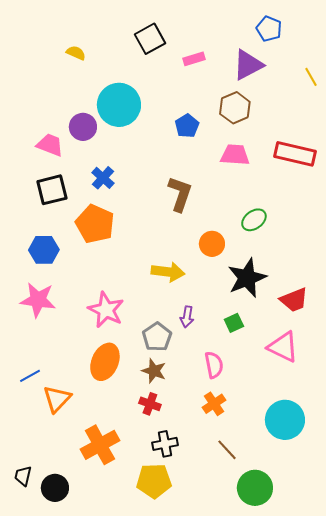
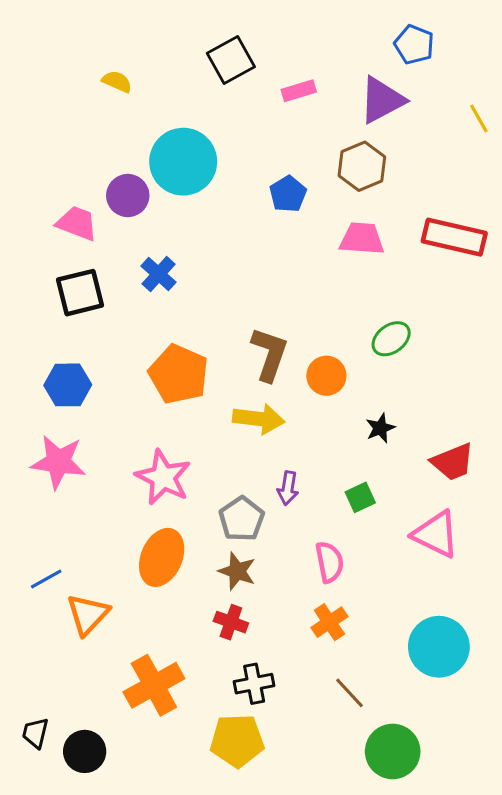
brown L-shape: (180, 194) -> (269, 354), moved
orange pentagon: (95, 224) -> (179, 374), moved
black star: (247, 278) -> (380, 428), size x0.5

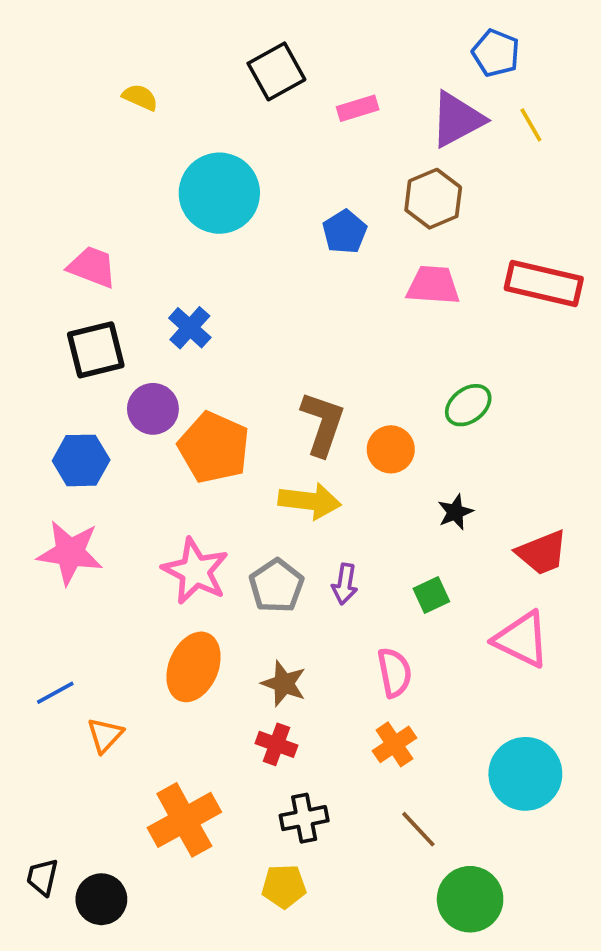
yellow line: (479, 119) -> (531, 125), moved
purple circle: (128, 196) -> (153, 409), moved
gray pentagon: (242, 519) -> (276, 586), moved
orange triangle: (88, 614) -> (105, 735), size x0.7
yellow pentagon: (237, 741) -> (284, 886), size x0.7

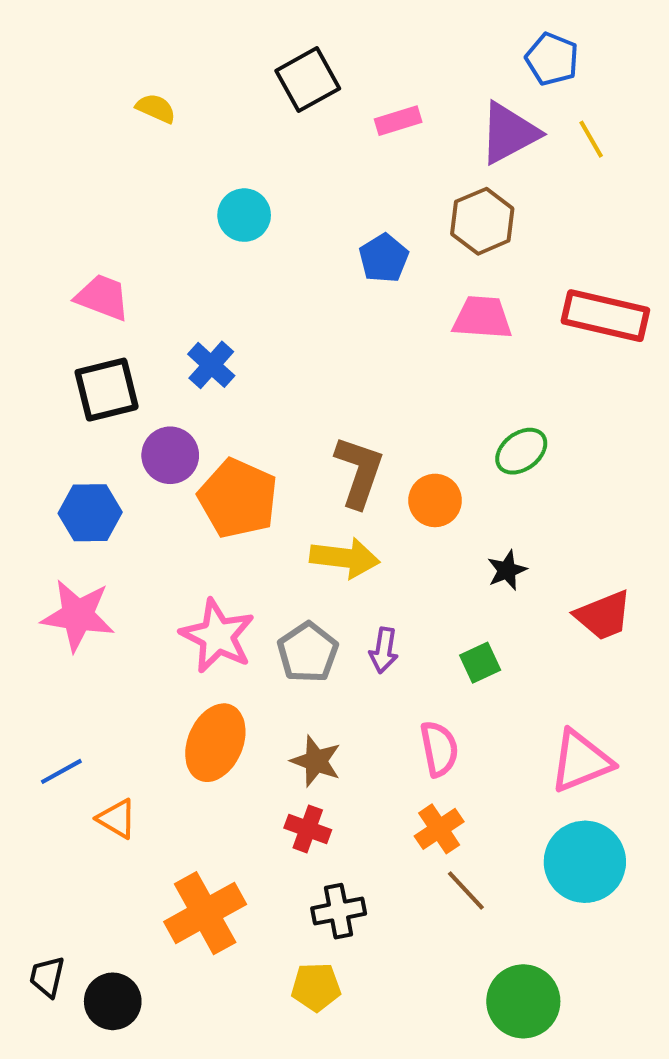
cyan circle: (219, 193) -> (244, 215), size x0.6
pink triangle: (522, 639) -> (581, 761), moved, turned -48
orange triangle: (105, 735) -> (117, 819), turned -42
brown line: (418, 829) -> (466, 890), moved

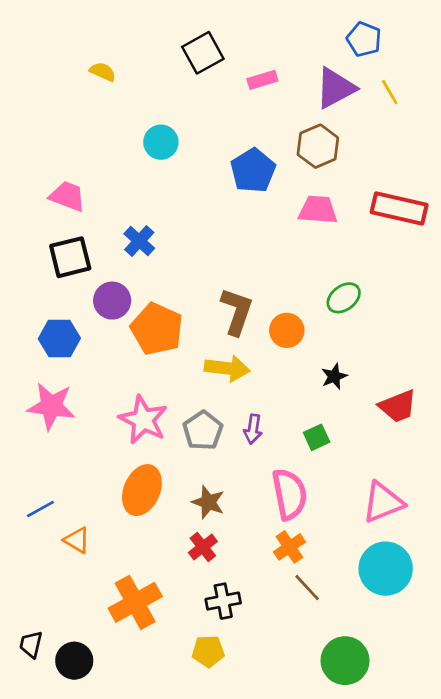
blue pentagon: (384, 258) -> (253, 171), size x1.4
pink semicircle: (439, 749) -> (290, 494), size x1.4
red cross: (308, 829) -> (203, 547), turned 32

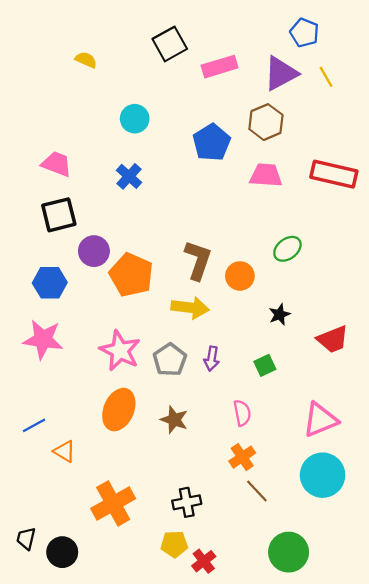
pink rectangle: (262, 80) -> (220, 67), size x1.4
blue cross: (139, 241) -> (129, 176), moved
pink semicircle: (290, 494) -> (242, 413), size x0.6
red cross: (203, 547) -> (204, 561), moved

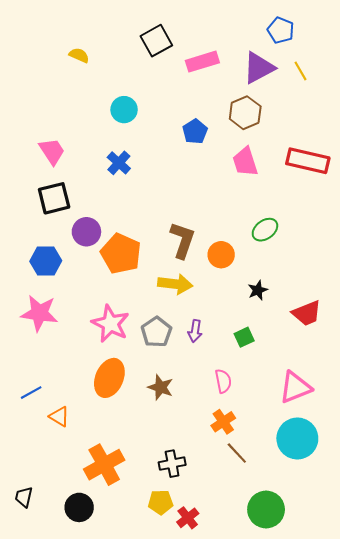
blue pentagon: (212, 142) -> (195, 131), size x0.7
pink trapezoid: (57, 164) -> (52, 151), turned 36
pink trapezoid: (266, 175) -> (245, 162), turned -112
black circle: (62, 552) -> (79, 507), moved

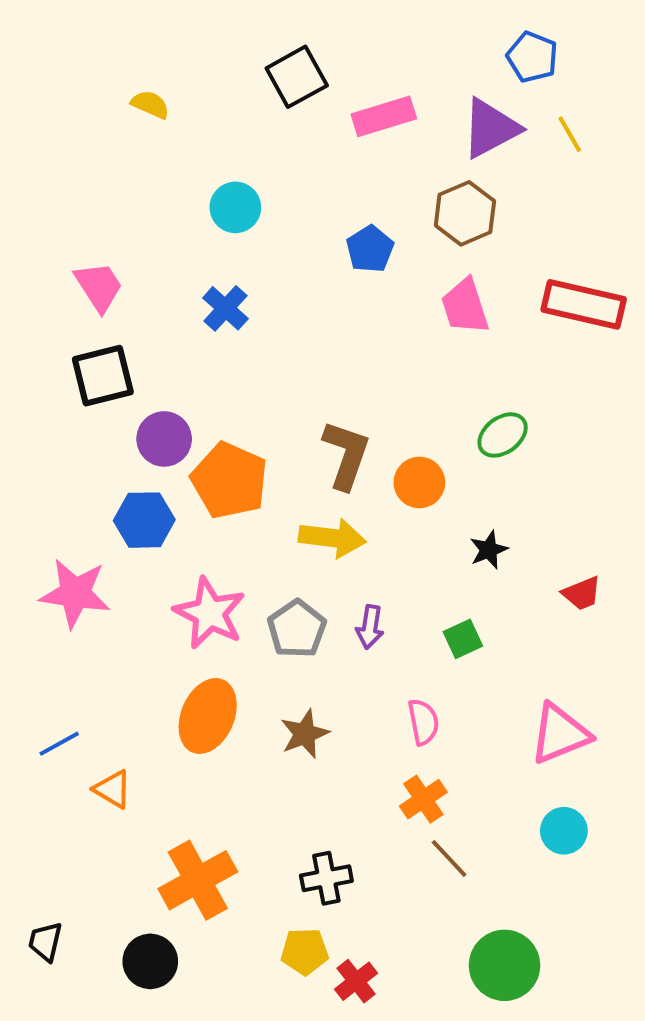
blue hexagon: (46, 261) -> (144, 520), moved
red trapezoid: (307, 313) -> (582, 593), size x0.7
brown star: (161, 387) -> (305, 734), turned 30
cyan circle: (297, 438) -> (564, 831), size x0.6

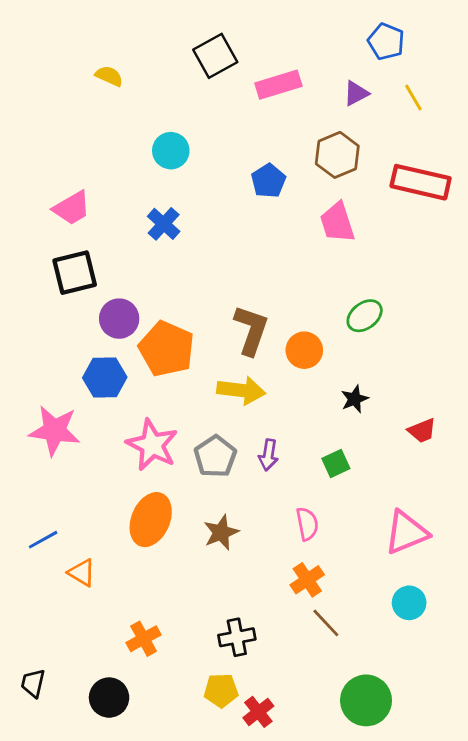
purple triangle: (491, 128) -> (356, 93), size x0.6
pink trapezoid: (99, 287) -> (72, 208), turned 93
red rectangle: (584, 304) -> (421, 182), moved
orange cross: (198, 880) -> (144, 639), size x0.6

